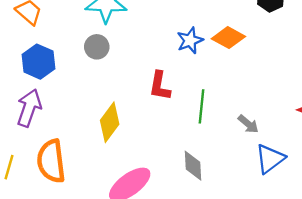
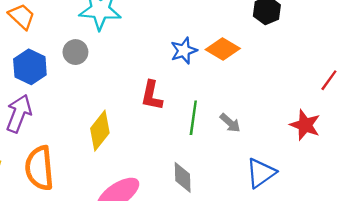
gray circle: (97, 47) -> (75, 52), moved
gray arrow: (248, 124) -> (230, 123), moved

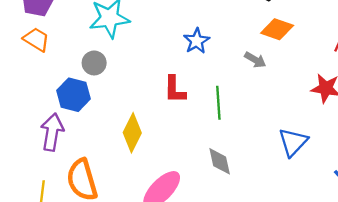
orange diamond: (223, 49) -> (277, 29), moved
blue hexagon: (30, 67) -> (74, 95), moved
gray arrow: (230, 123) -> (255, 60), moved

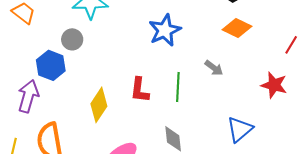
blue star: (197, 41) -> (165, 30), size x1.4
gray arrow: (255, 60) -> (214, 68), moved
red L-shape: (175, 90) -> (140, 90), moved

